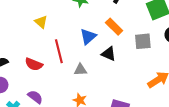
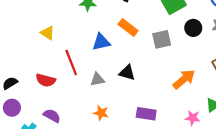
blue triangle: (88, 36) -> (101, 42), turned 36
black triangle: (109, 54) -> (127, 73), moved

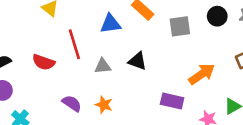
purple rectangle: (146, 114) -> (172, 101), moved
purple semicircle: (52, 116) -> (72, 103), moved

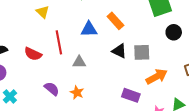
gray square: (180, 26) -> (142, 52), moved
black triangle: (137, 61) -> (119, 51), moved

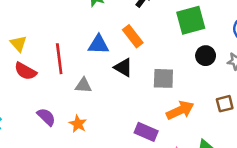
yellow triangle: (43, 12) -> (18, 44), moved
black triangle: (119, 51) -> (123, 67), moved

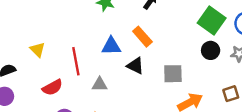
green square: (191, 20) -> (212, 20), moved, turned -36
red semicircle: (25, 71) -> (52, 87), moved, turned -54

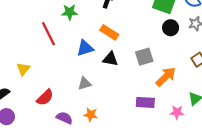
yellow triangle: (38, 50) -> (23, 69), turned 40
red line: (76, 61) -> (49, 34), moved

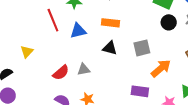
orange rectangle: (109, 32) -> (110, 23), turned -30
blue triangle: (85, 48) -> (78, 31), moved
red semicircle: (45, 97) -> (61, 73), moved

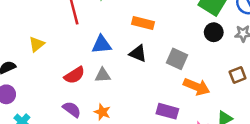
blue triangle: (78, 31) -> (102, 45), moved
gray square: (142, 48) -> (177, 59), turned 30
orange arrow: (161, 68) -> (197, 87), turned 55

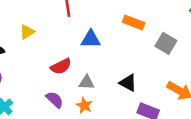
black triangle: (138, 53) -> (128, 83), moved
gray square: (177, 59) -> (166, 43), moved
gray triangle: (103, 75) -> (87, 83), moved

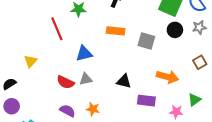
red semicircle: (61, 66) -> (66, 82), turned 66
gray triangle: (87, 83) -> (86, 79), moved

